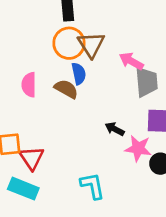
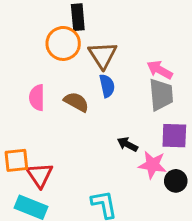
orange circle: (69, 43) -> (63, 43), moved
pink arrow: (131, 61) -> (160, 70), moved
blue semicircle: (79, 74) -> (107, 86), moved

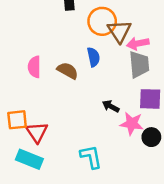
orange circle: (63, 43) -> (102, 21), moved
brown triangle: (103, 55) -> (119, 31), moved
pink arrow: (160, 70) -> (138, 43), turned -40

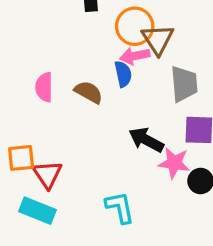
pink arrow: (138, 43) -> (135, 56), moved
black arrow: (111, 106) -> (146, 140), size x1.5

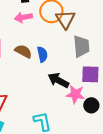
pink arrow: (135, 56) -> (23, 17), moved
blue semicircle: (123, 74) -> (42, 54), moved

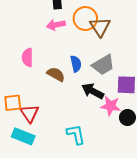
gray trapezoid: (81, 46) -> (103, 65), moved, turned 65
brown semicircle: (23, 51) -> (56, 74), moved

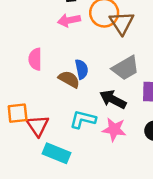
blue semicircle: (76, 64) -> (82, 69), moved
pink star: (111, 106) -> (114, 129), moved
cyan L-shape: (76, 134) -> (83, 119), moved, turned -65
cyan rectangle: (23, 136) -> (56, 153), moved

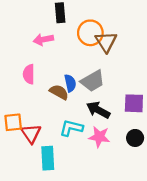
pink arrow: (69, 20) -> (43, 40), moved
gray trapezoid: (125, 68) -> (93, 81), moved
cyan rectangle: (56, 153) -> (48, 158), turned 65

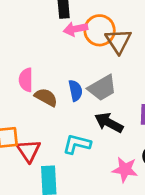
pink arrow: (43, 40) -> (75, 29), moved
brown semicircle: (59, 92) -> (46, 97), moved
pink star: (99, 137) -> (125, 170), moved

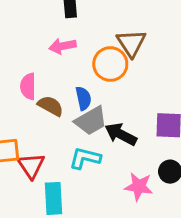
pink arrow: (75, 29) -> (62, 46), moved
orange circle: (100, 30) -> (110, 64), moved
gray trapezoid: (102, 88) -> (91, 121), moved

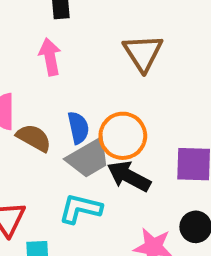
pink arrow: (62, 46) -> (50, 57), turned 90
orange circle: (110, 64) -> (123, 136), moved

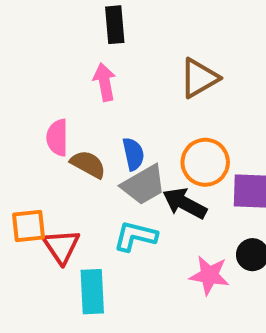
brown triangle: (143, 53) -> (199, 78), turned 33
orange circle: (123, 136) -> (205, 162), moved

